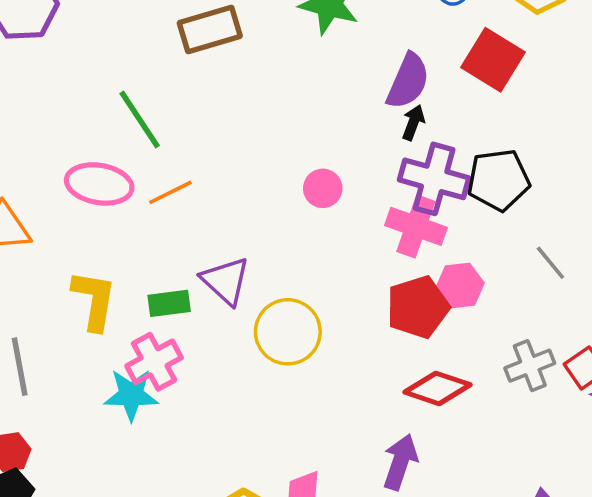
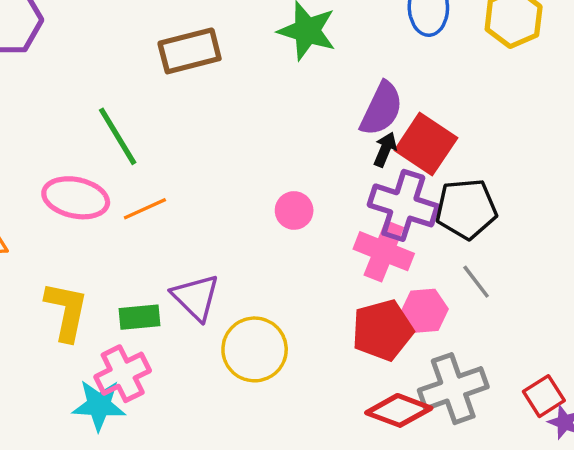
red square: (493, 60) -> (426, 144), moved
gray line: (550, 263) -> (476, 282), moved
gray cross: (530, 366) -> (453, 389), moved, size x1.4

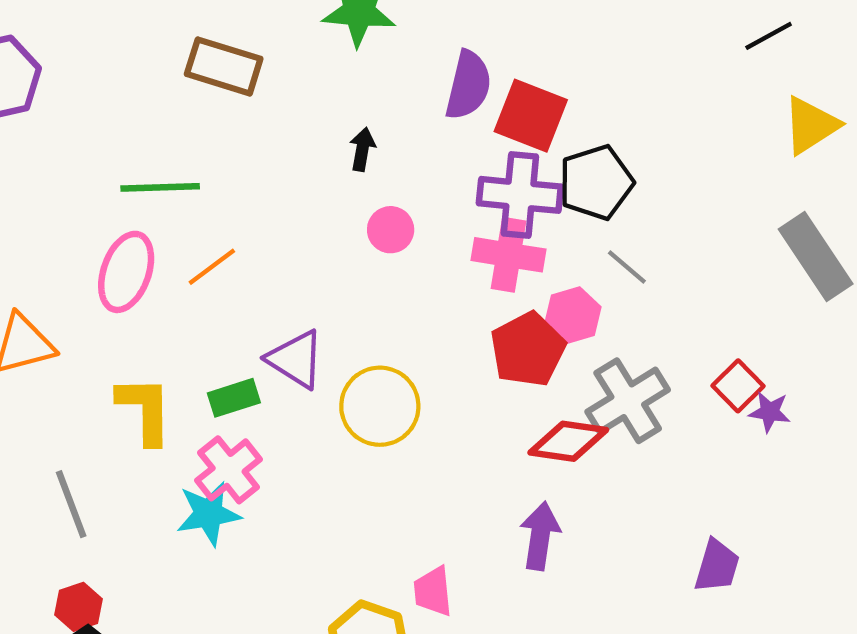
brown rectangle: (190, 51) -> (224, 66), turned 44
green line: (118, 136) -> (160, 187), turned -48
black arrow: (385, 150) -> (362, 149), moved
pink ellipse: (76, 198) -> (126, 272), turned -70

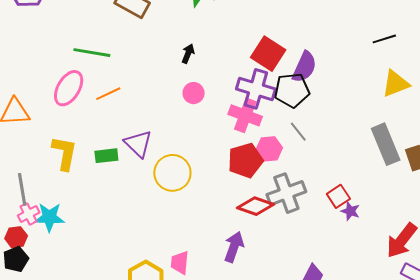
purple semicircle: (468, 85) -> (304, 67), moved
pink cross: (229, 470) -> (29, 214), moved, size x0.7
cyan star: (209, 514) -> (49, 217), moved

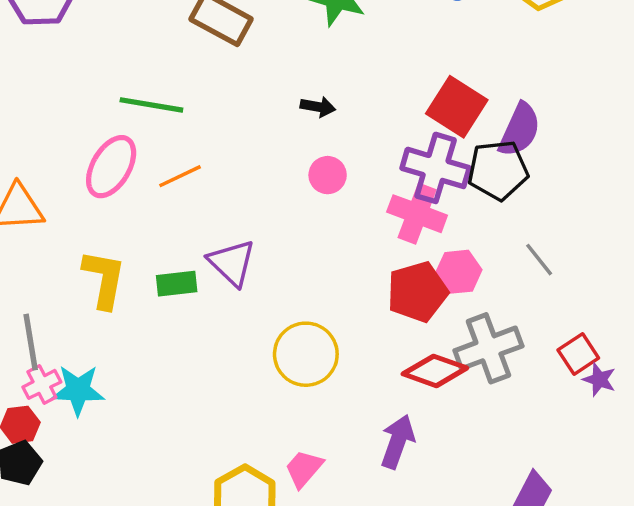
black arrow: (188, 54) -> (318, 107), turned 78
gray line: (298, 132) -> (539, 260), moved
yellow circle: (172, 173) -> (306, 354), moved
pink trapezoid: (180, 263) -> (304, 469), turned 35

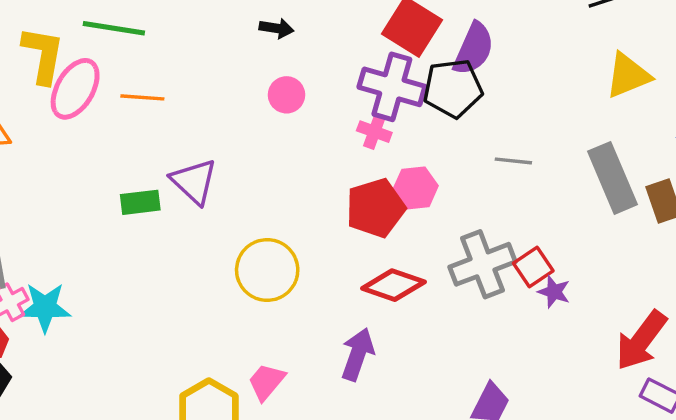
orange line: (180, 176) -> (142, 97), turned 30
pink cross: (417, 214) -> (374, 132), size x0.6
gray line: (539, 260) -> (513, 161), moved, turned -45
yellow L-shape: (104, 279) -> (43, 55), moved
gray cross: (488, 348) -> (483, 264), moved

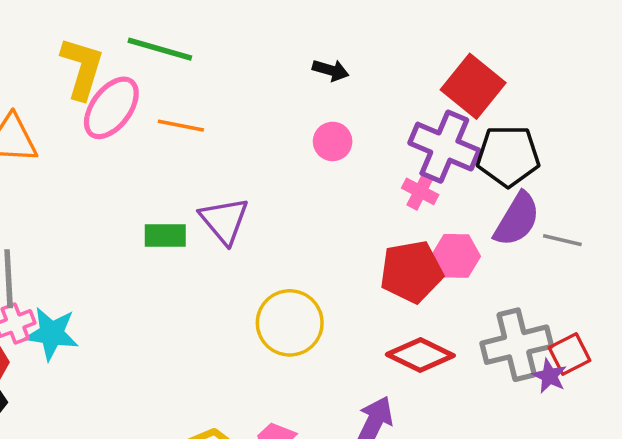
purple semicircle: (474, 49) -> (517, 219), moved
purple star: (554, 292) -> (549, 376), moved

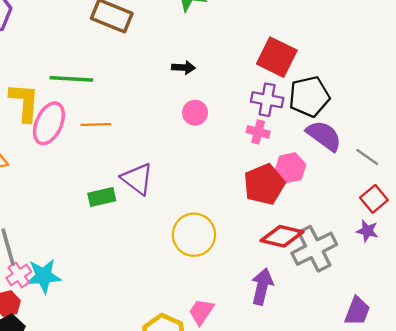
purple cross: (444, 147) -> (267, 100), size x0.7
purple semicircle: (517, 219) -> (324, 136), turned -72
gray line: (562, 240) -> (367, 157), moved, turned 35
gray cross: (517, 345) -> (314, 249), moved
red square: (570, 354) -> (374, 199), moved

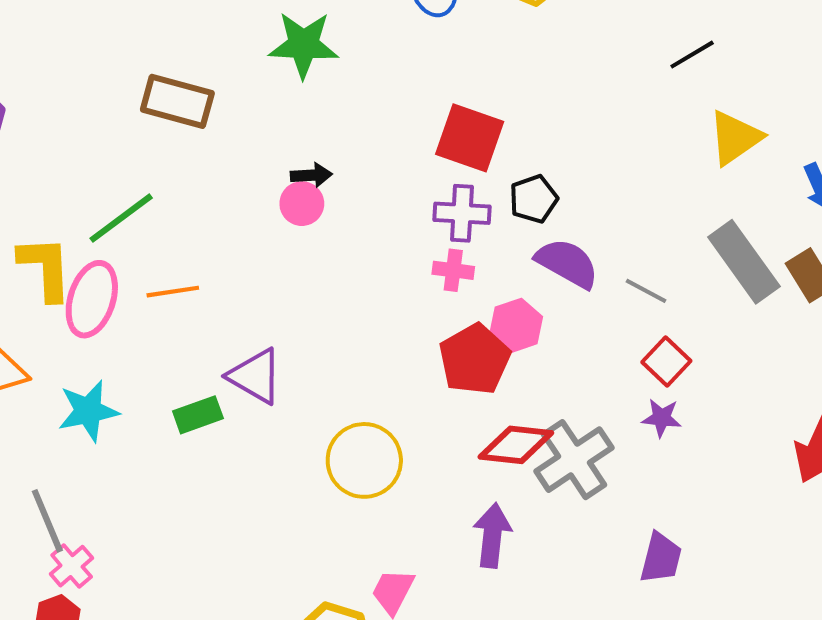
green line: (71, 79) -> (121, 218), turned -33
black pentagon: (309, 97) -> (534, 199), size x0.7
pink circle: (195, 113) -> (302, 204), moved
cyan star: (44, 276) -> (88, 411), moved

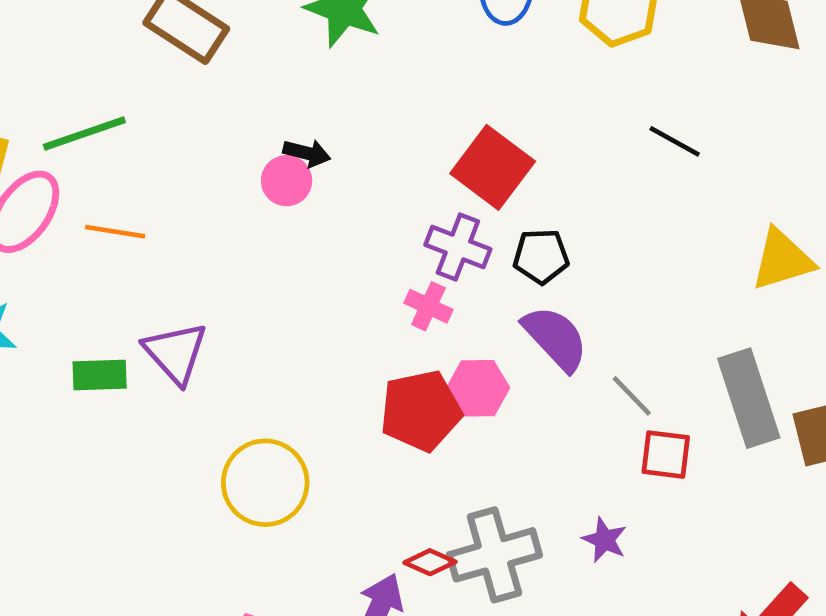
black line: (692, 55) -> (675, 141), moved, turned 42
red square: (666, 361) -> (666, 455), moved, turned 36
red diamond: (516, 445) -> (430, 562), moved, size x0.6

